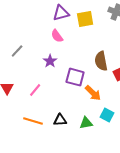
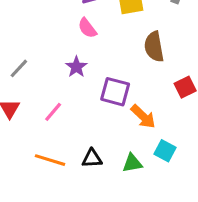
gray line: (17, 51) -> (19, 68), moved
brown semicircle: (101, 61) -> (154, 47), moved

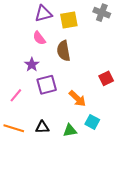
brown semicircle: (154, 47) -> (64, 51), moved
purple square: (115, 92) -> (47, 85), moved, turned -30

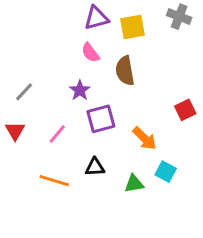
black triangle: (42, 127) -> (95, 167), moved

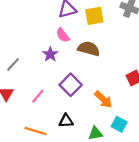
brown semicircle: (125, 71) -> (89, 49), turned 115
purple star: (80, 90) -> (50, 54), moved
purple square: (101, 119) -> (71, 85), turned -30

